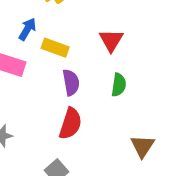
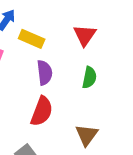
brown triangle: (142, 146) -> (87, 135), moved

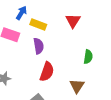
purple semicircle: (45, 73) -> (39, 46), moved
green semicircle: (89, 78) -> (88, 57), moved

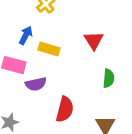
purple semicircle: (39, 46) -> (36, 84), moved, turned 91
green semicircle: (88, 57) -> (109, 78), moved

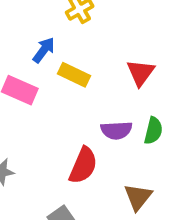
purple semicircle: (36, 84) -> (116, 130), moved

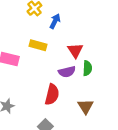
blue arrow: (44, 50) -> (55, 21), moved
red triangle: (140, 73) -> (75, 50), moved

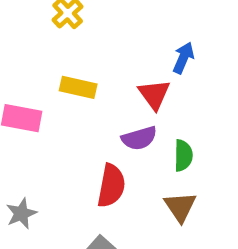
blue arrow: (55, 21) -> (183, 58), moved
green semicircle: (87, 68) -> (183, 155), moved

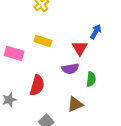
red semicircle: (111, 186) -> (37, 85), moved
brown triangle: (180, 207) -> (75, 104), moved, turned 35

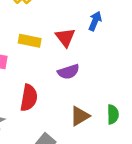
red triangle: (80, 48) -> (65, 37), moved
green semicircle: (91, 79) -> (113, 114), moved

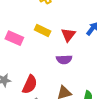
red semicircle: (29, 98) -> (30, 84), moved

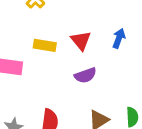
blue arrow: (92, 29) -> (119, 38), moved

